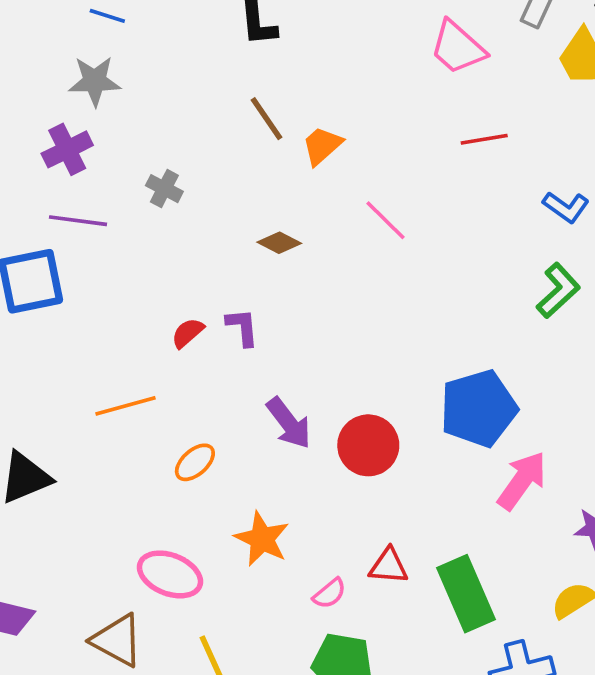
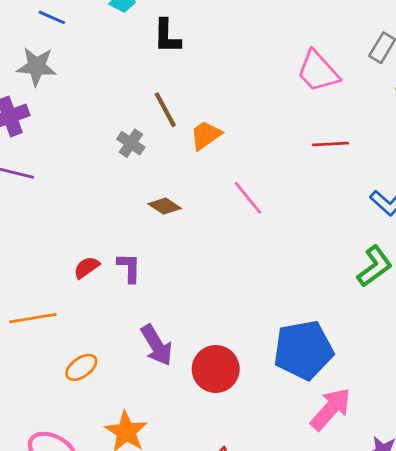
gray cross: (164, 189) -> (131, 143), moved

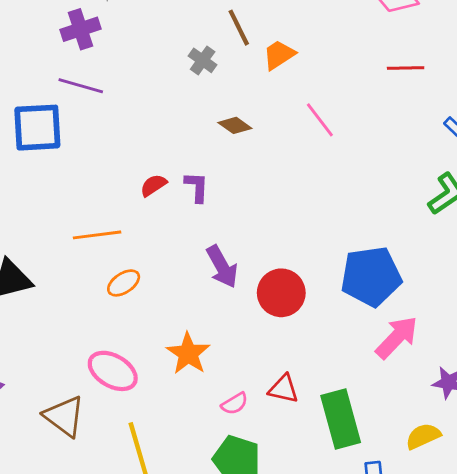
orange ellipse: (81, 367) -> (124, 283), moved

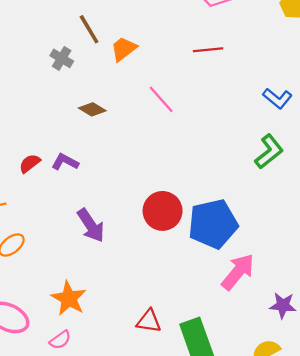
red line: (406, 68) -> (208, 50), moved
purple L-shape: (197, 187) -> (65, 162), turned -60
red circle: (281, 293) -> (163, 211), moved
pink semicircle: (235, 404) -> (60, 340), moved

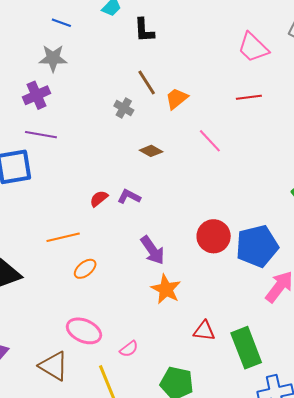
orange star: (69, 298) -> (166, 289), moved

